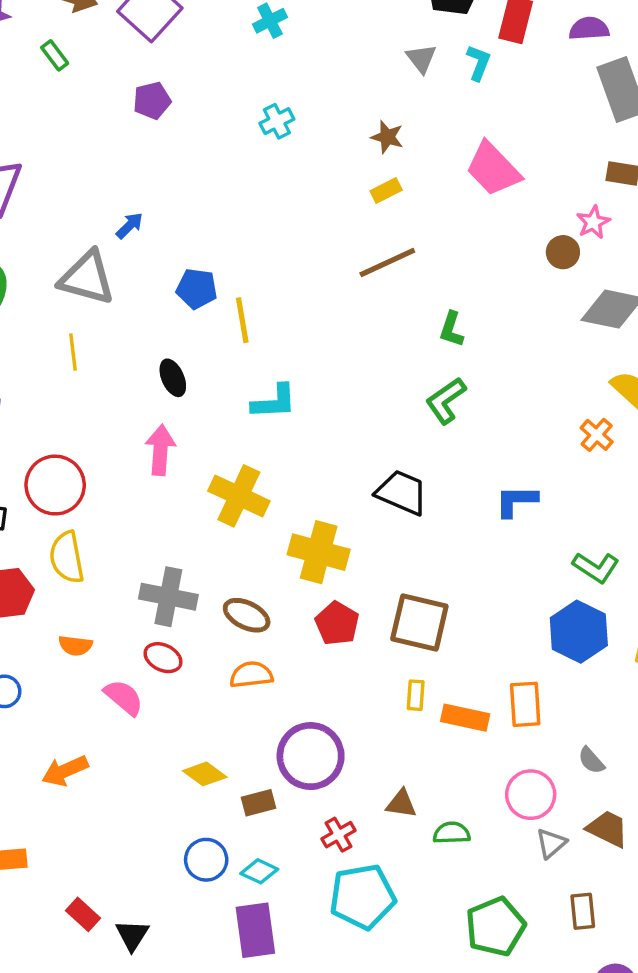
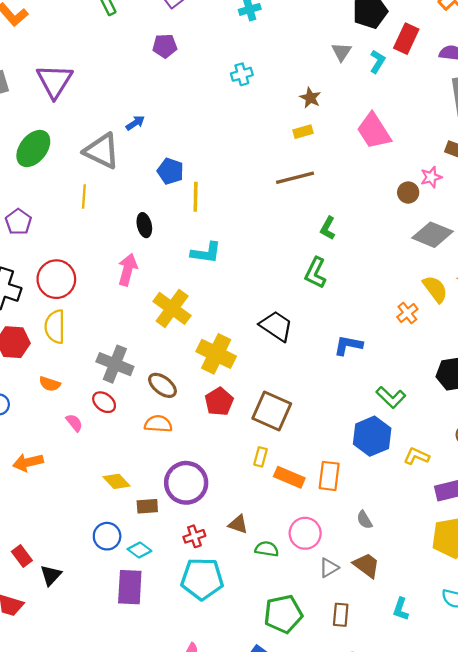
green L-shape: (446, 401) -> (315, 273), turned -40
pink semicircle: (124, 697) -> (74, 423), size x0.7
pink circle: (531, 795) -> (305, 533), moved

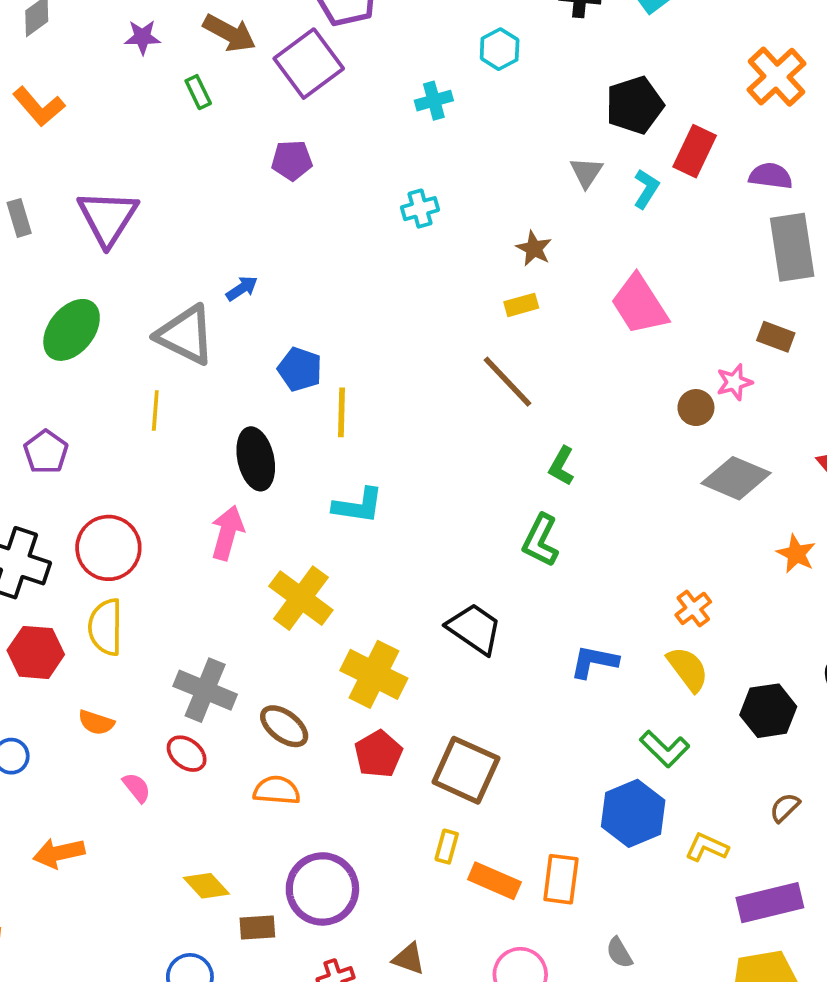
brown line: (295, 178) -> (508, 382), turned 60
black ellipse: (144, 225) -> (256, 459), size x1.5
yellow semicircle: (435, 289) -> (688, 669), moved

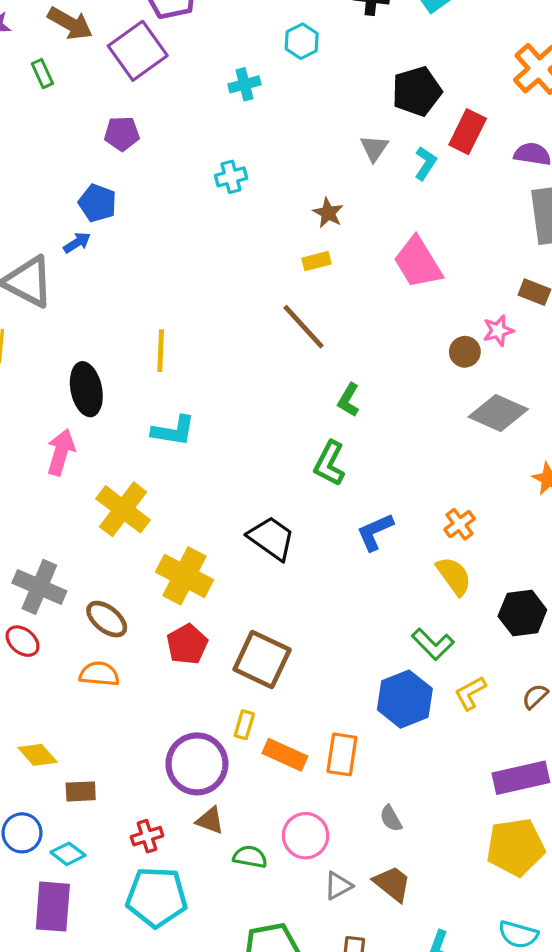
blue pentagon: (300, 369) -> (97, 203), moved
blue L-shape: (594, 662) -> (375, 532), moved, turned -36
yellow L-shape: (707, 847) -> (470, 693), moved, turned -54
purple circle: (322, 889) -> (197, 764), moved

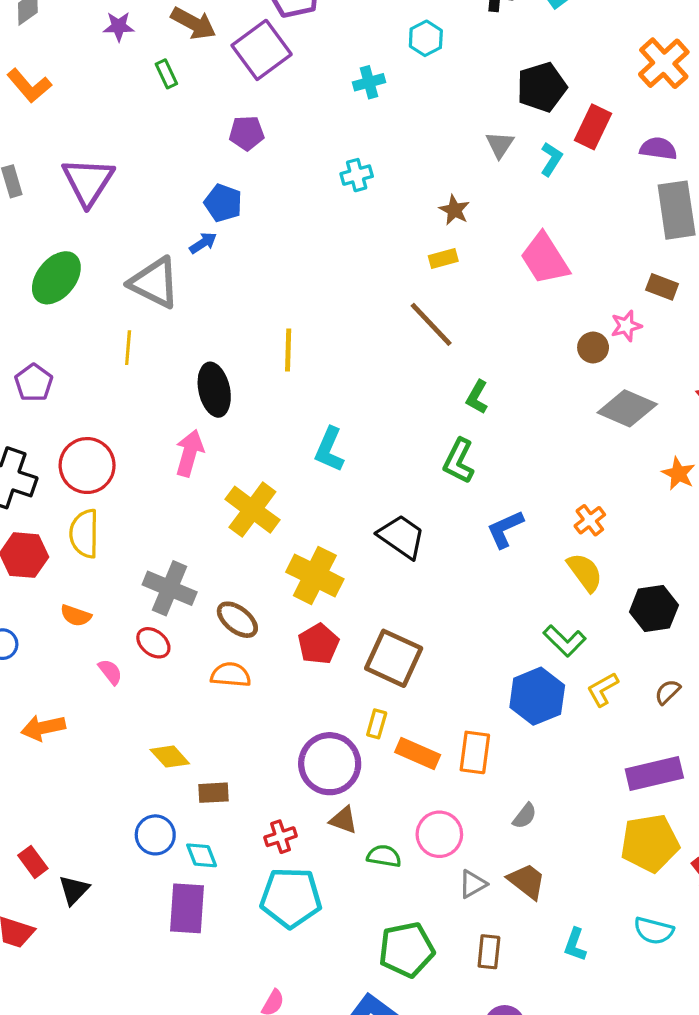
cyan L-shape: (173, 431) -> (329, 449), moved, turned 105
gray semicircle: (391, 818) -> (525, 816), turned -112
cyan diamond: (68, 854) -> (202, 855), turned 32

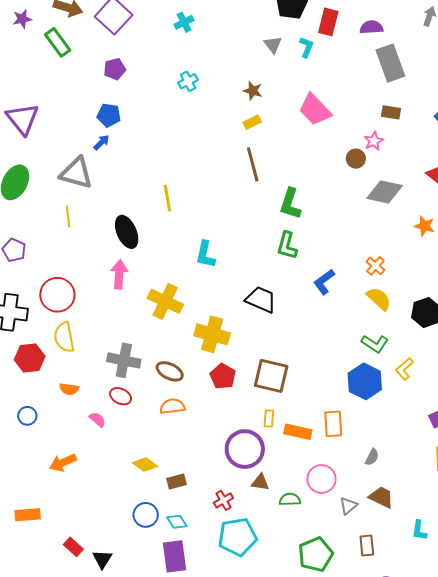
green rectangle: (166, 74) -> (58, 42), size x1.6
brown line: (431, 324) -> (253, 164), turned 40
green L-shape: (477, 397) -> (290, 204), size x1.5

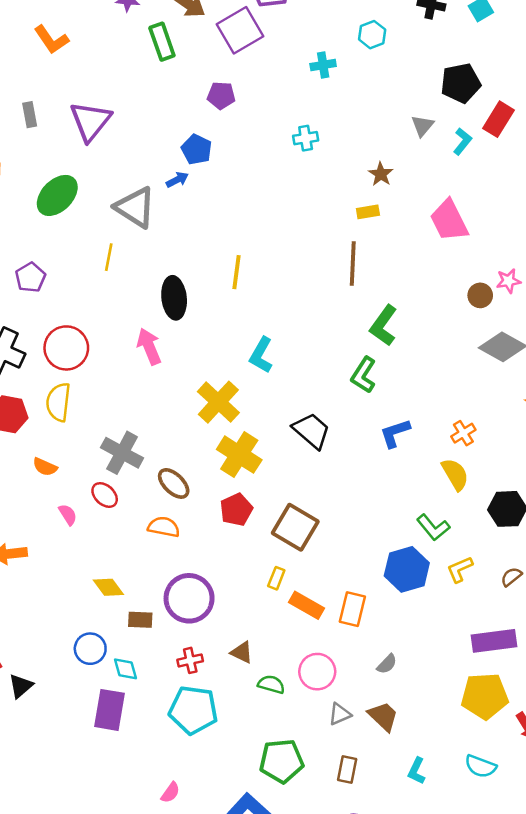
pink arrow: (119, 274) -> (149, 346), turned -44
yellow cross: (165, 301) -> (218, 402), moved
purple circle: (245, 449) -> (189, 598), moved

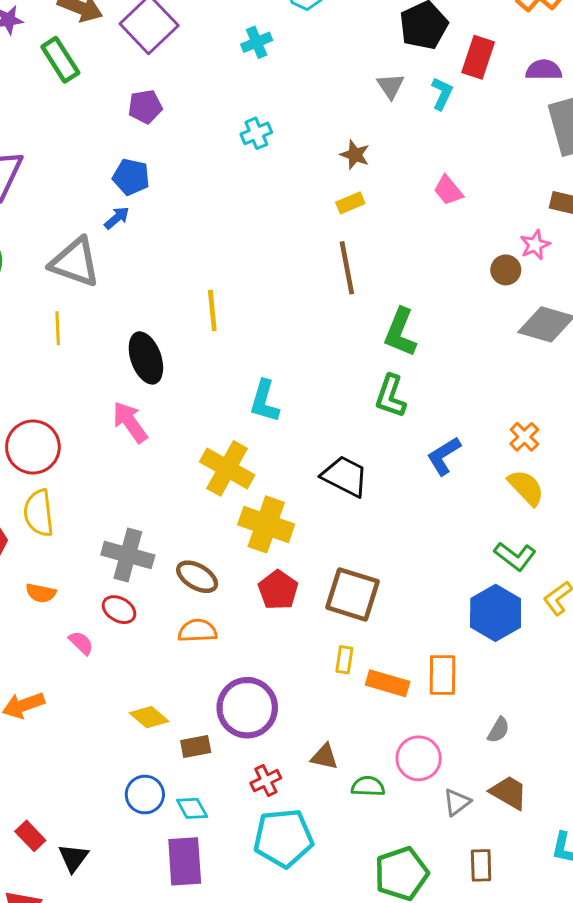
pink trapezoid: (449, 220) -> (448, 190), size x0.6

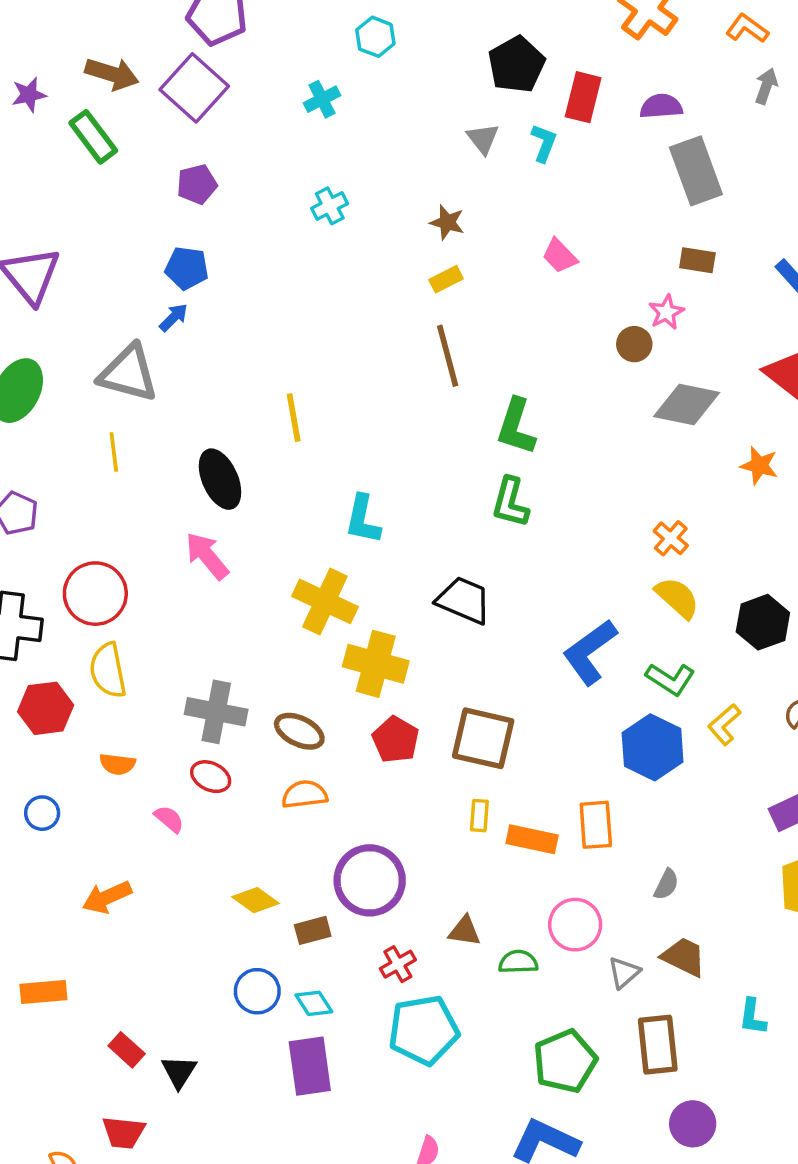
blue L-shape: (444, 456) -> (590, 652), moved, size x1.4
brown rectangle: (481, 865) -> (658, 1045), size x1.5

